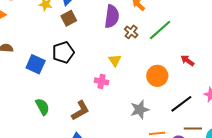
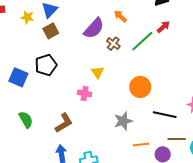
purple semicircle: (112, 16) -> (94, 28), turned 35
red arrow: (188, 61) -> (163, 27), moved, turned 104
black line: (181, 104) -> (165, 115), turned 50

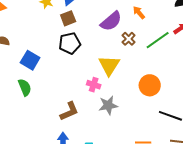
black pentagon: (46, 65) -> (70, 43), moved
yellow triangle: (98, 72) -> (109, 65), size x1.6
green semicircle: (26, 120) -> (25, 87), moved
gray star: (123, 121) -> (108, 105), moved

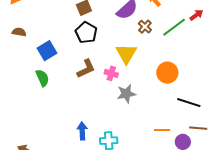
black pentagon: (70, 43) -> (86, 33), turned -30
blue square: (30, 60) -> (47, 51), turned 30
brown L-shape: (69, 111) -> (86, 69), moved

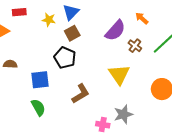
black pentagon: (86, 33) -> (65, 58), moved
blue square: (47, 51) -> (40, 80), turned 30
pink cross: (111, 73) -> (103, 125), moved

